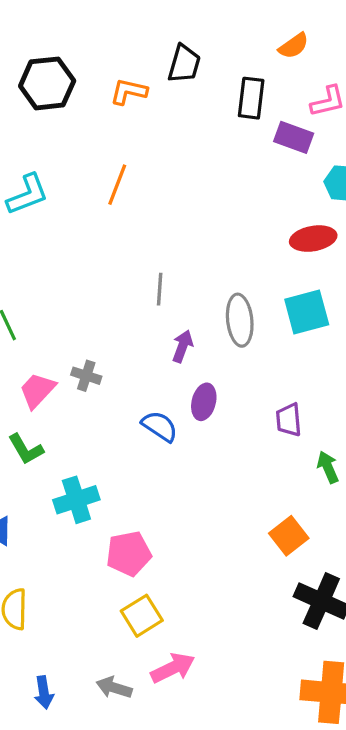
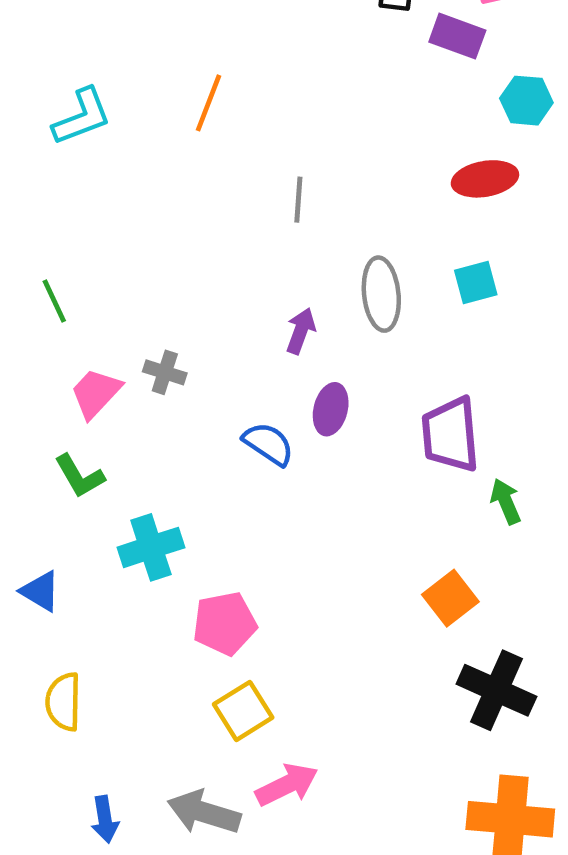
gray line: (160, 289) -> (298, 200), moved
cyan square: (307, 312) -> (476, 283), size x0.7
purple trapezoid: (289, 420) -> (450, 435), size x1.6
gray arrow: (114, 688) -> (204, 812), size x1.4

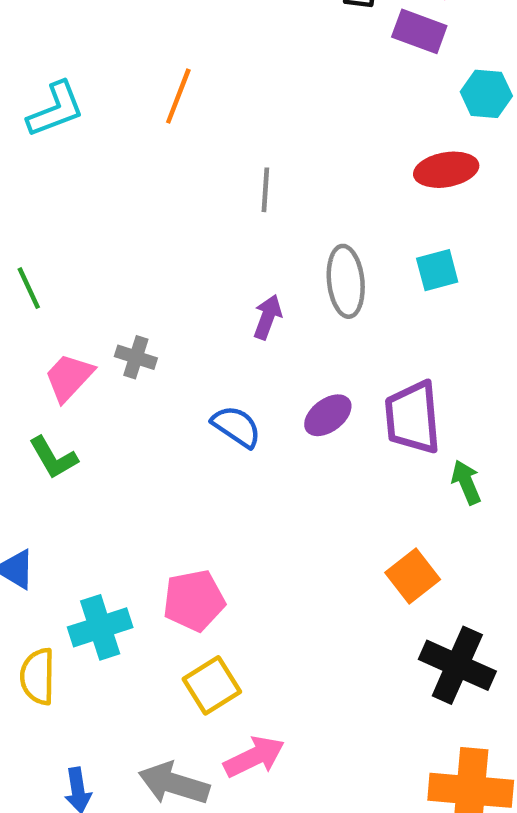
purple ellipse: (331, 409) -> (328, 415), moved, turned 39
cyan cross: (151, 547) -> (100, 627), moved

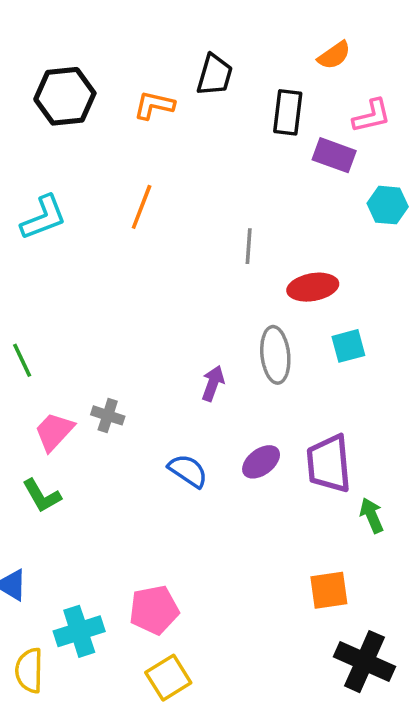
red ellipse: (446, 170) -> (313, 287), moved
gray line: (265, 190) -> (249, 246), moved
orange square: (413, 576) -> (329, 590), turned 30

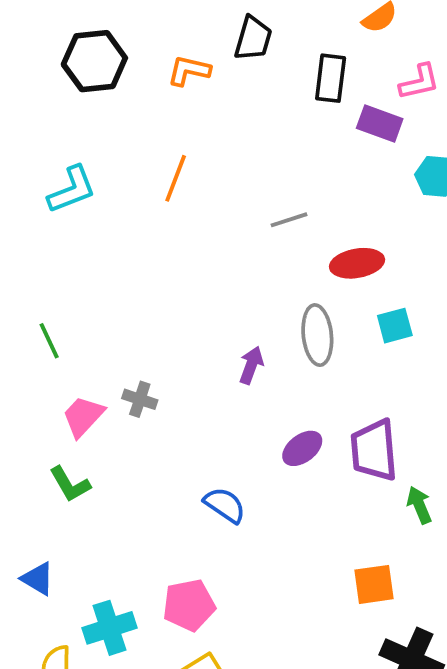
gray line: (249, 246) -> (289, 220), turned 68
blue semicircle: (188, 471) -> (225, 505), moved

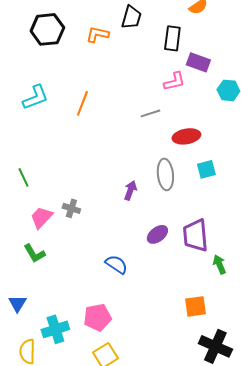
pink L-shape: (419, 82) -> (174, 81), moved
orange line: (176, 178) -> (82, 103), moved
blue triangle: (38, 579) -> (17, 303), turned 30

